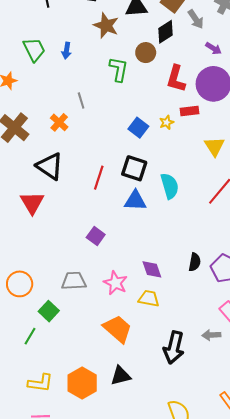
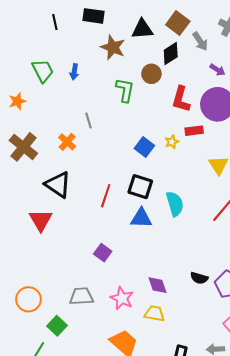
black semicircle: (195, 262) -> (199, 278), turned 96

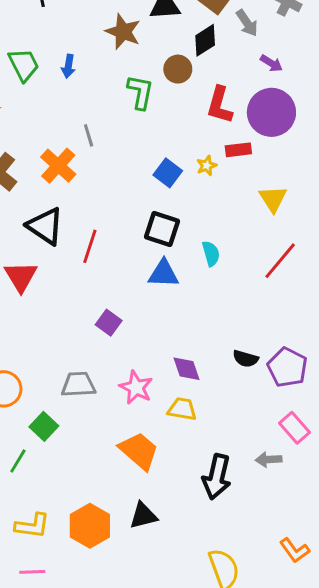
orange cross: (67, 142) -> (58, 166), size x1.4
red line: (106, 196) -> (90, 246), moved
cyan semicircle: (175, 204) -> (211, 253), size x0.7

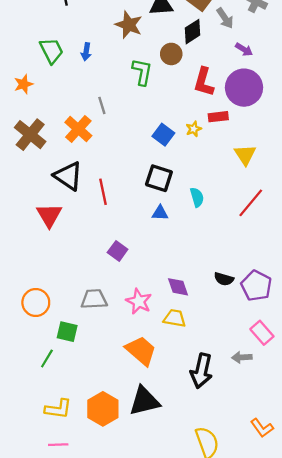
red line: (90, 246) -> (103, 192), turned -30
blue triangle: (163, 274) -> (160, 213), size x0.7
green square: (44, 426) -> (67, 332), turned -30
black triangle: (143, 516) -> (144, 401), size x1.4

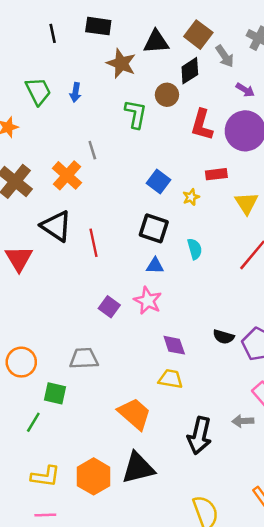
red rectangle: (218, 117) -> (216, 174), moved
yellow star: (194, 129) -> (191, 197), moved
red triangle: (49, 215) -> (19, 259), moved
pink star: (139, 301) -> (148, 301), moved

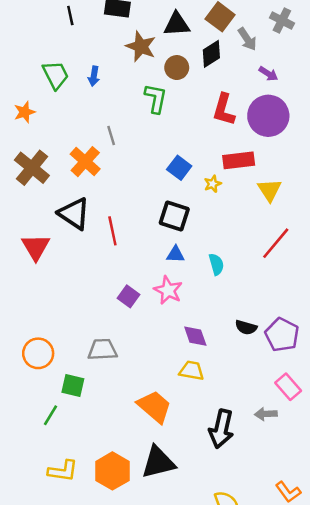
brown circle: (167, 95) -> (177, 68), moved
red rectangle: (216, 174) -> (239, 160), size x1.4
cyan semicircle: (195, 249) -> (216, 264), moved

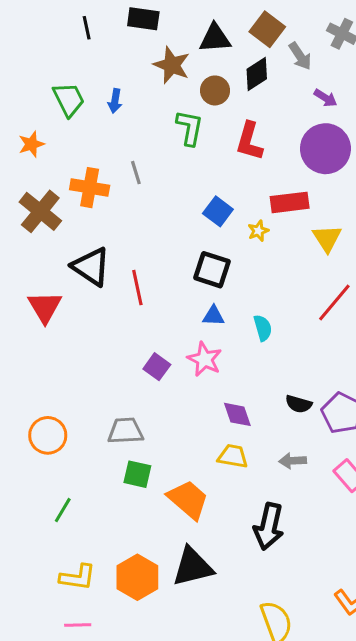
red L-shape: (224, 110) -> (249, 141), moved
orange cross: (85, 162) -> (90, 188), moved, turned -32
green square: (73, 386) -> (137, 474), moved
gray arrow: (266, 414) -> (293, 461), moved

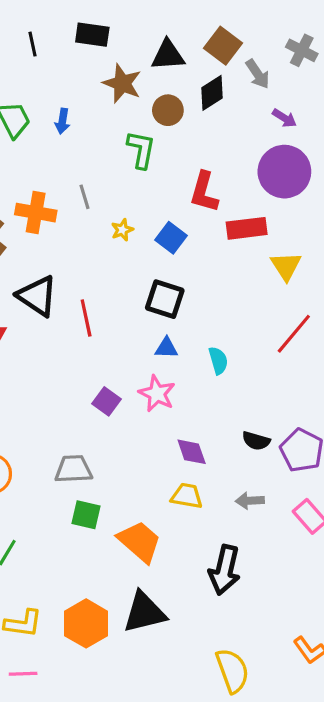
red L-shape: (249, 141) -> (204, 192), moved
yellow star: (258, 231) -> (122, 230), moved

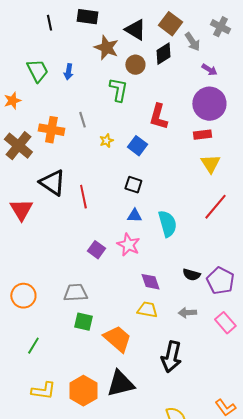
black triangle: (168, 55) -> (135, 30), turned 35
red rectangle: (247, 228) -> (202, 135), moved, size x0.7
black square: (165, 299) -> (133, 185), size x0.7
cyan semicircle: (218, 361) -> (167, 224), size x1.5

